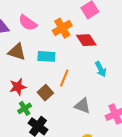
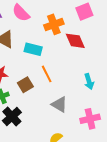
cyan arrow: (101, 69) -> (89, 81), moved
orange line: (64, 78) -> (47, 74), turned -60

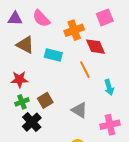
orange line: (47, 74) -> (85, 70), moved
brown square: (25, 85) -> (45, 100), moved

